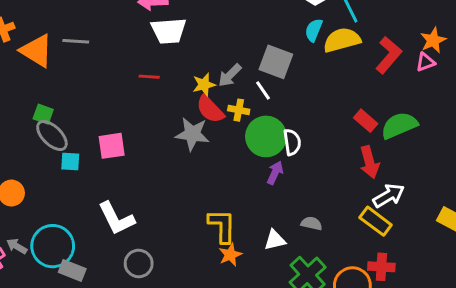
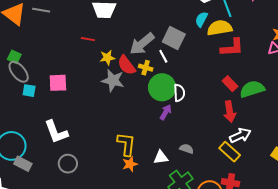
red L-shape: (389, 55) -> (232, 48), moved, turned 40
gray arrow: (230, 75) -> (142, 44), size x1.5
yellow star: (204, 85) -> (107, 58), moved

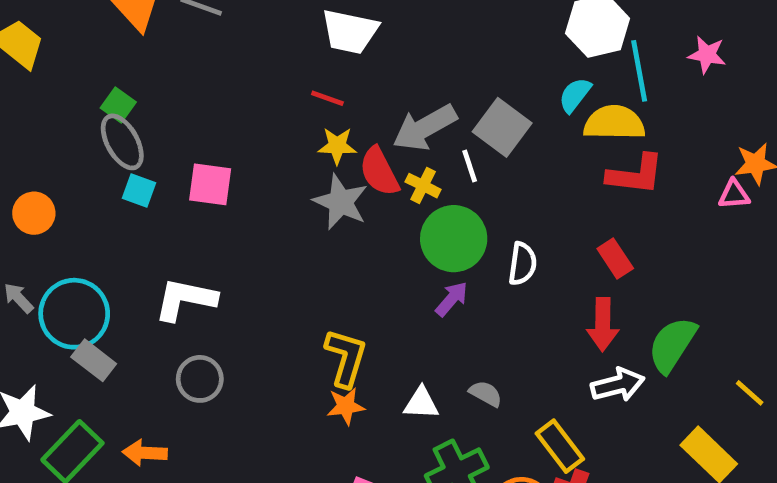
red line: (88, 39) -> (327, 98), moved
green semicircle: (252, 89) -> (672, 345), moved, turned -50
white semicircle: (179, 93) -> (522, 264), moved
white L-shape: (56, 132) -> (185, 299), turned 112
yellow rectangle: (230, 152) -> (560, 446), moved

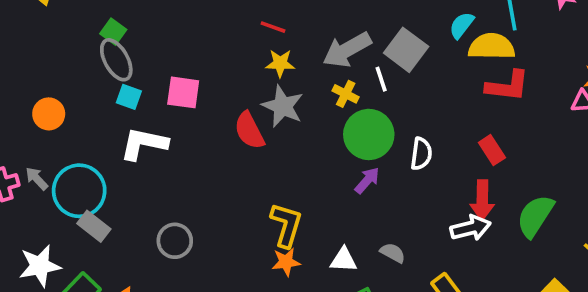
red semicircle: (379, 172) -> (249, 131), moved
white L-shape: (185, 299) -> (144, 144), moved
white arrow: (618, 385) -> (471, 228), moved

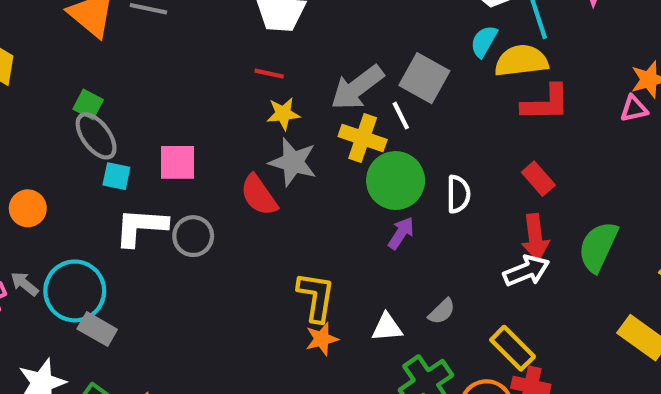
yellow cross: (346, 94) -> (363, 138), size x1.5
gray circle: (175, 241) -> (193, 236), moved
gray semicircle: (393, 253) -> (442, 311), turned 115

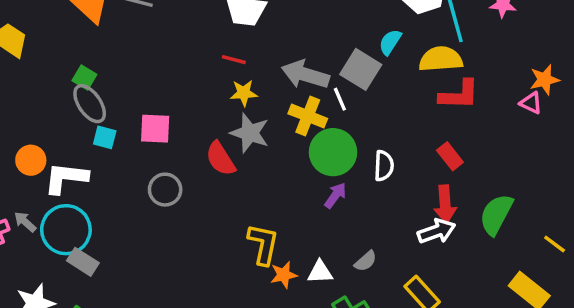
cyan semicircle: (484, 41) -> (390, 42), moved
gray arrow: (357, 88) -> (305, 75), turned 51
pink triangle: (634, 109) -> (531, 103), turned 35
white L-shape: (141, 227) -> (66, 178), moved
orange star: (322, 339) -> (284, 275), moved

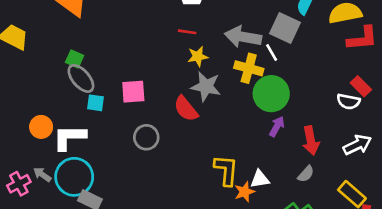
white semicircle: (384, 166) -> (348, 102), moved, turned 105
red arrow: (445, 204) -> (311, 141), moved
white triangle: (320, 272) -> (260, 179), moved

